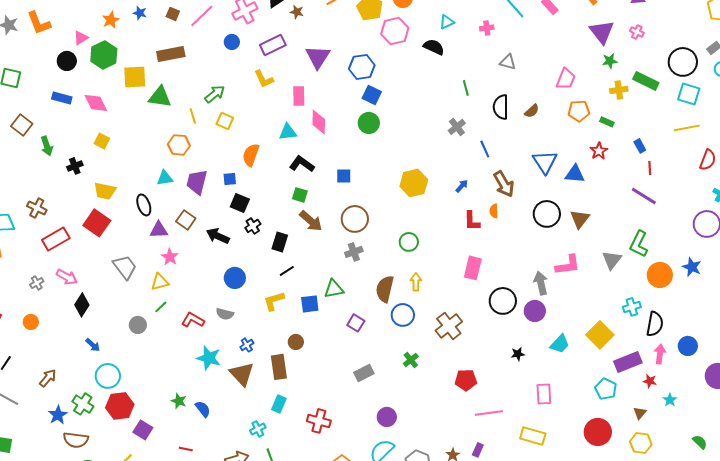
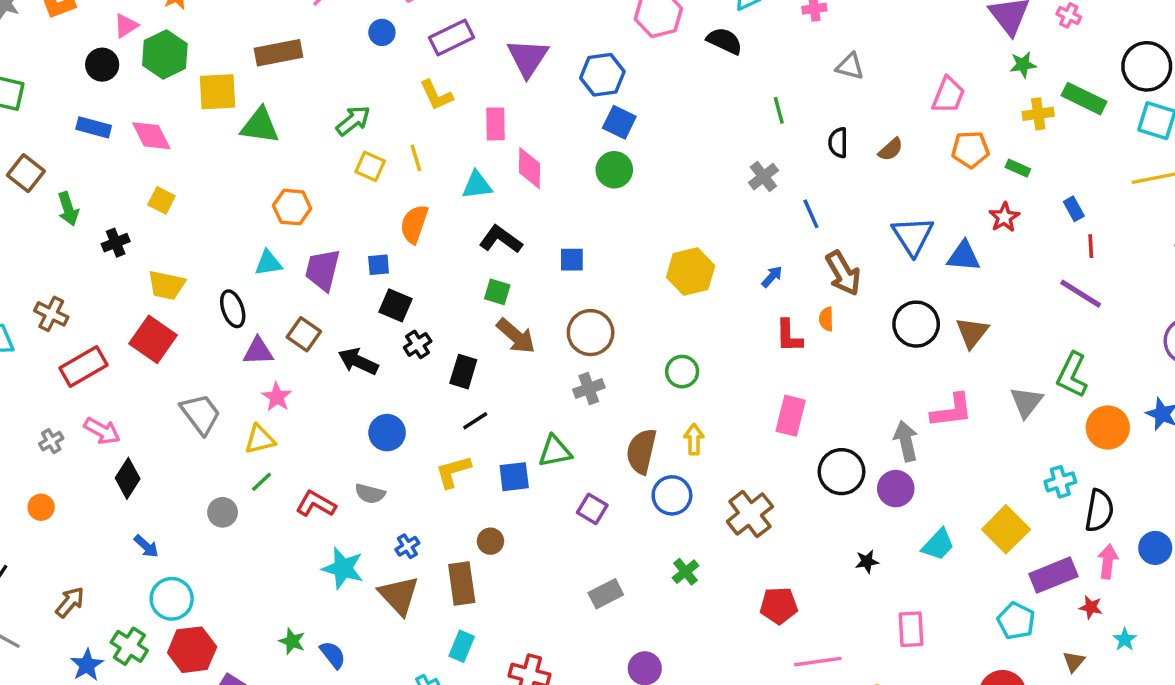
black semicircle: (501, 107) -> (838, 143), size x0.7
yellow line: (193, 116) -> (416, 158), moved

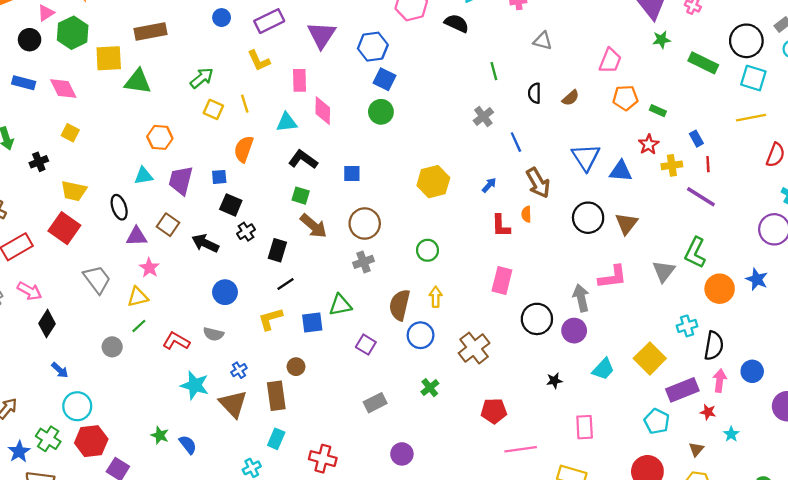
yellow cross: (1038, 114) -> (672, 165), moved

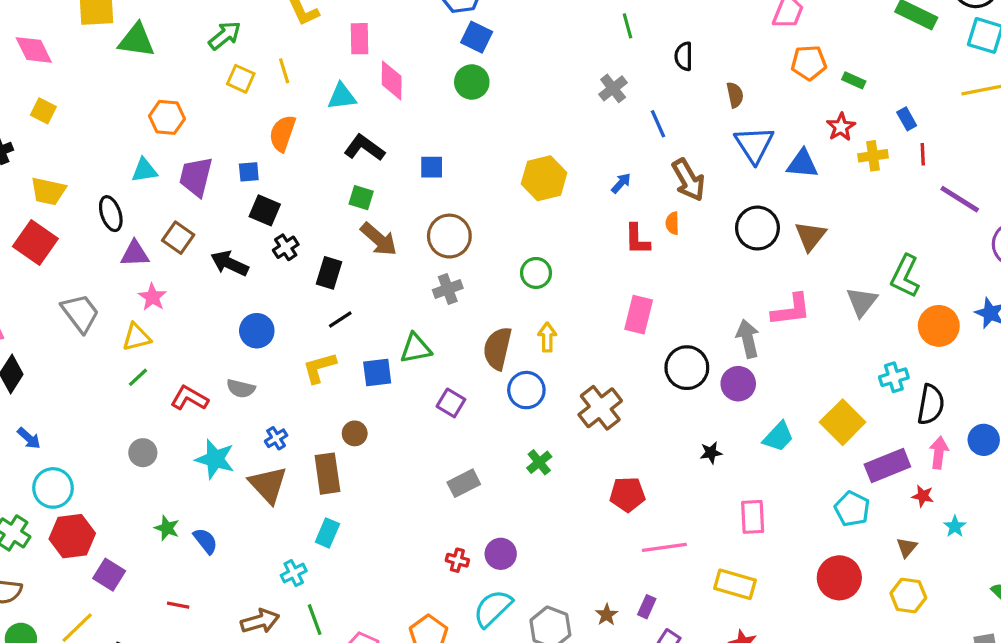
brown semicircle: (571, 98) -> (735, 95), moved, turned -60
purple line: (701, 197) -> (960, 199), moved
gray circle: (112, 347) -> (143, 453), moved
red cross: (323, 459) -> (457, 560), moved, size x0.6

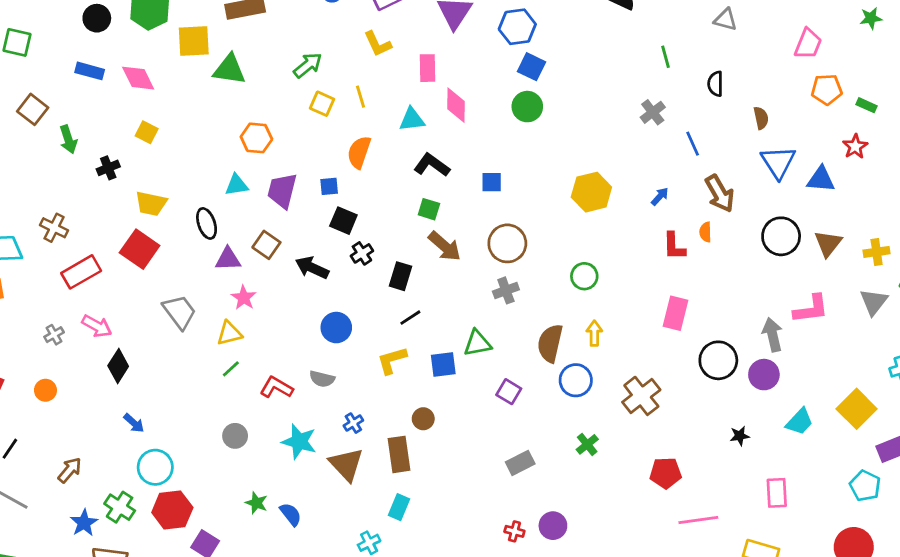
yellow cross: (873, 156) -> (877, 252), moved

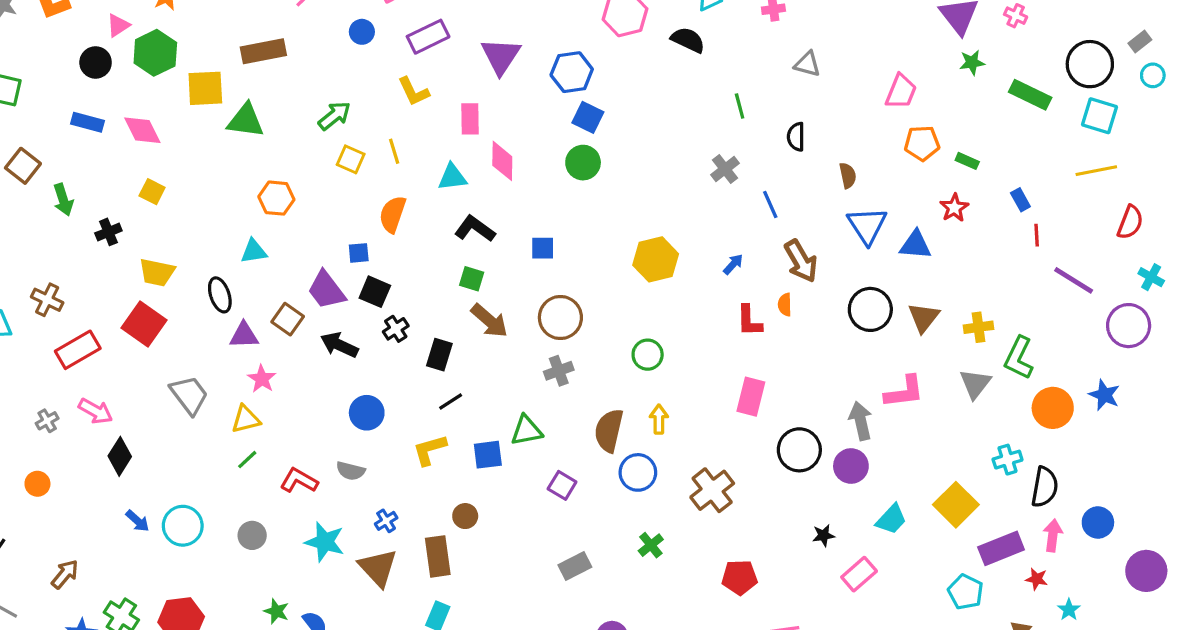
purple trapezoid: (282, 191) -> (326, 290), moved, turned -51
cyan circle: (155, 467) -> (183, 526), moved
pink rectangle: (777, 493) -> (859, 574), moved, turned 52

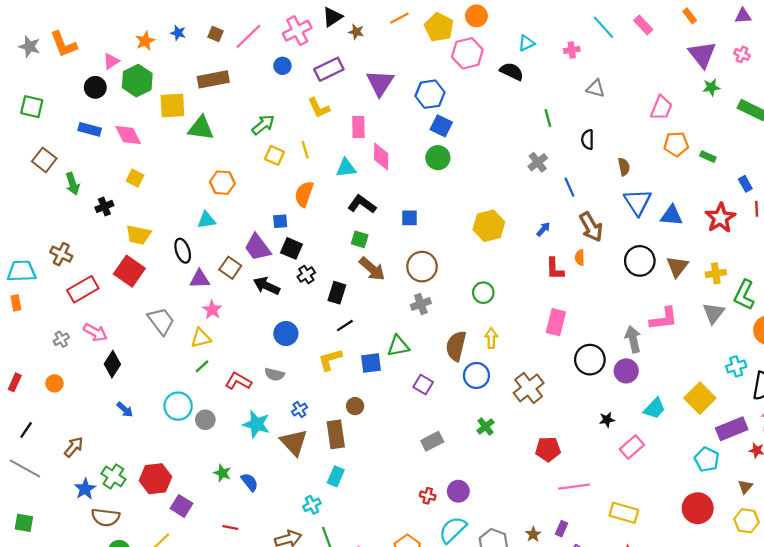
red star: (954, 208) -> (720, 218), moved, size x1.5
cyan circle: (183, 526) -> (178, 406), moved

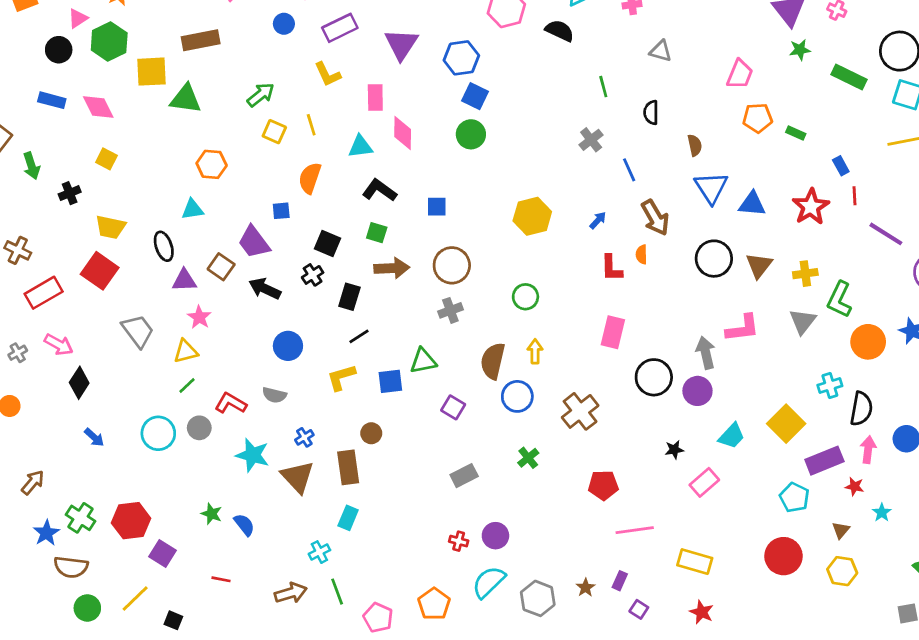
black square: (292, 248) -> (328, 244), moved
brown arrow: (372, 269) -> (392, 268), turned -44
gray circle: (205, 420) -> (199, 428), moved

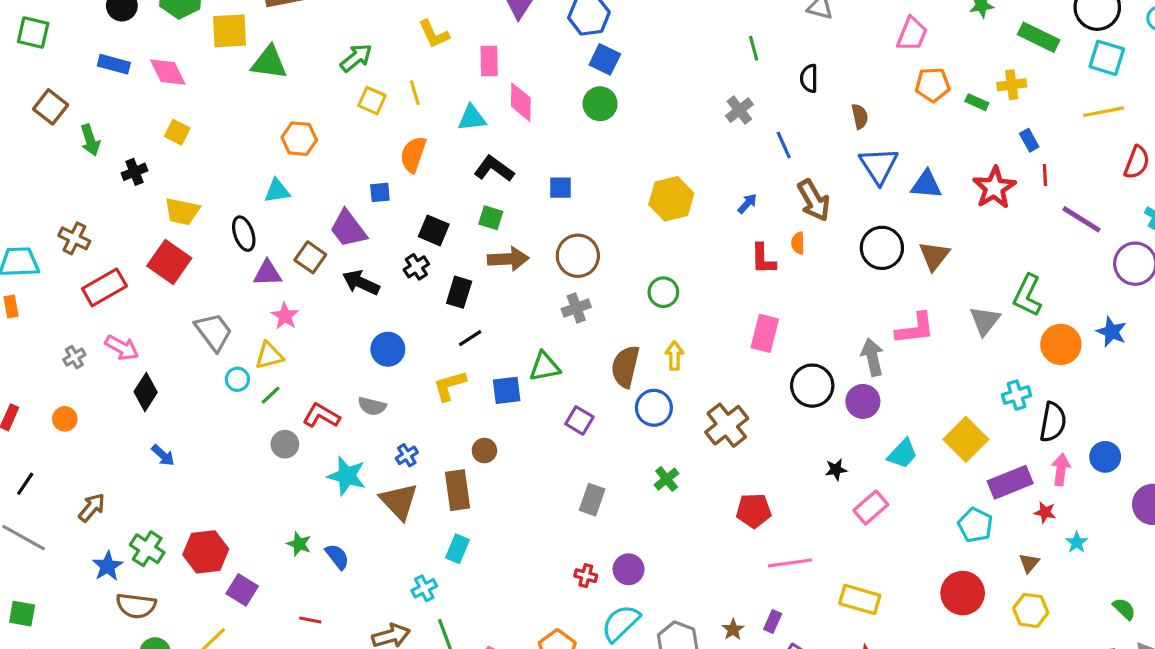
yellow cross: (805, 274) -> (1012, 85), moved
cyan circle: (158, 433) -> (237, 379), moved, size x0.6
gray rectangle: (464, 476) -> (592, 500), turned -44

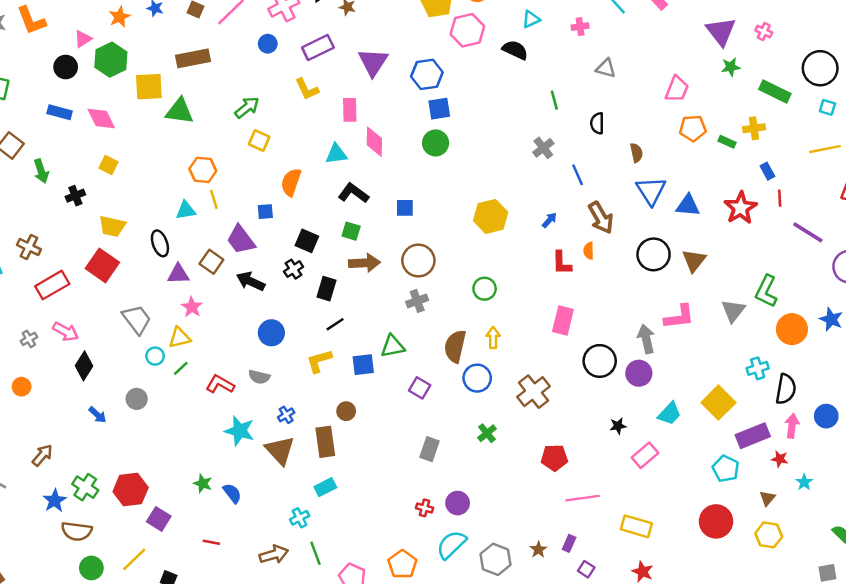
cyan square: (1107, 58) -> (827, 107), size x0.6
blue square: (605, 59) -> (439, 109), turned -35
yellow line: (415, 93) -> (214, 199), moved
gray circle: (285, 444) -> (137, 399), moved
cyan rectangle: (458, 549) -> (325, 487), turned 40

